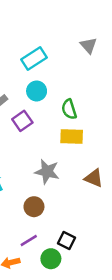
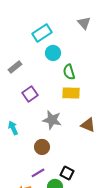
cyan circle: (37, 91) -> (53, 53), moved
purple square: (22, 121) -> (30, 94), moved

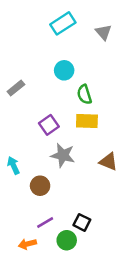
cyan rectangle: (42, 33) -> (63, 23), moved
purple square: (30, 94) -> (49, 125), moved
brown circle: (42, 147) -> (40, 186), moved

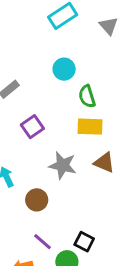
purple square: (49, 125) -> (32, 127), moved
brown triangle: (109, 162) -> (104, 163), moved
purple line: (45, 222) -> (42, 242), turned 72

